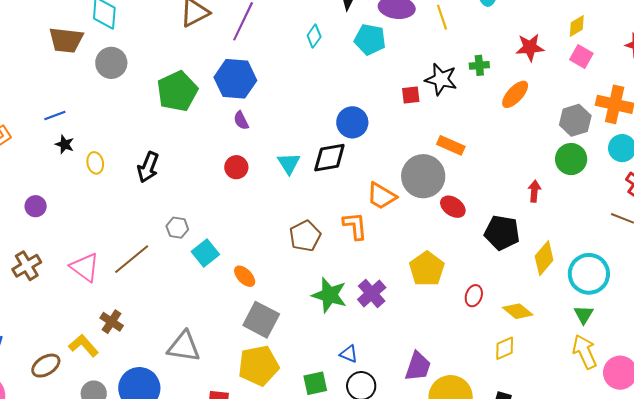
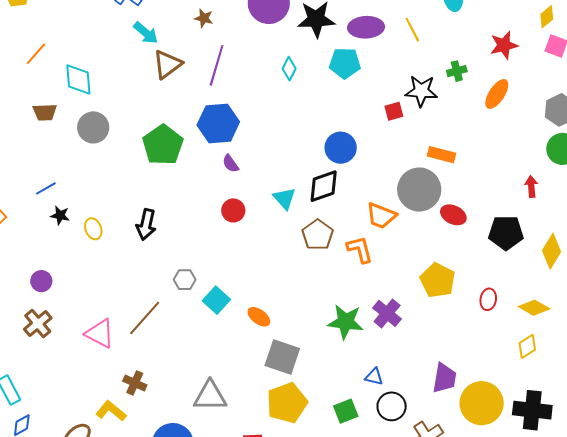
brown trapezoid: (66, 40) -> (45, 112), size x0.7
brown pentagon: (305, 236) -> (318, 235), moved
brown cross: (27, 266) -> (38, 324), moved

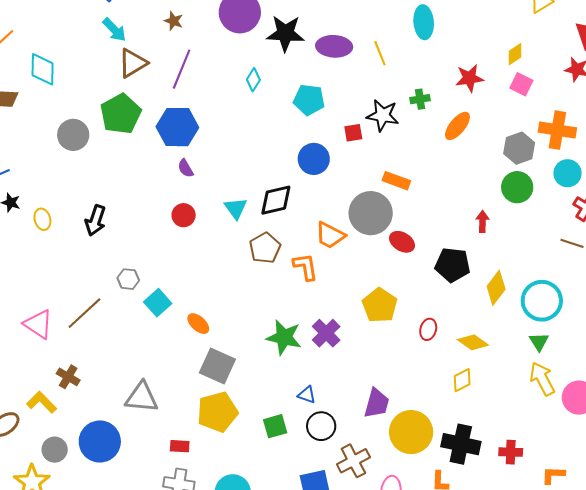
cyan pentagon: (345, 63) -> (309, 100), moved
gray circle: (93, 127) -> (73, 135), moved
green pentagon: (163, 145) -> (121, 114), moved
blue circle: (341, 148) -> (314, 159), moved

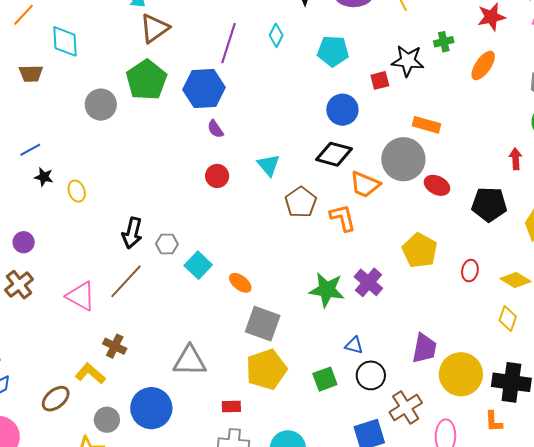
purple line: (182, 69) -> (228, 43), moved
black diamond: (276, 200) -> (334, 154), moved, turned 33
black arrow: (95, 220) -> (132, 233), moved
yellow diamond: (462, 380) -> (508, 318), turned -40

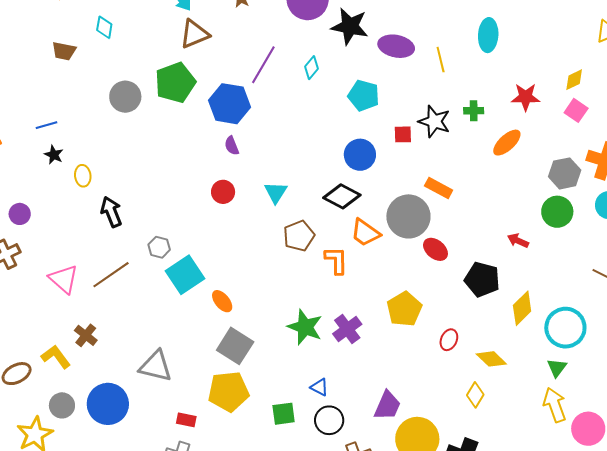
cyan diamond: (65, 41) -> (104, 27), size x0.7
red arrow: (516, 159) -> (518, 241), turned -75
black arrow: (132, 233) -> (111, 212), moved, turned 132
cyan square: (198, 265) -> (185, 275), size x1.4

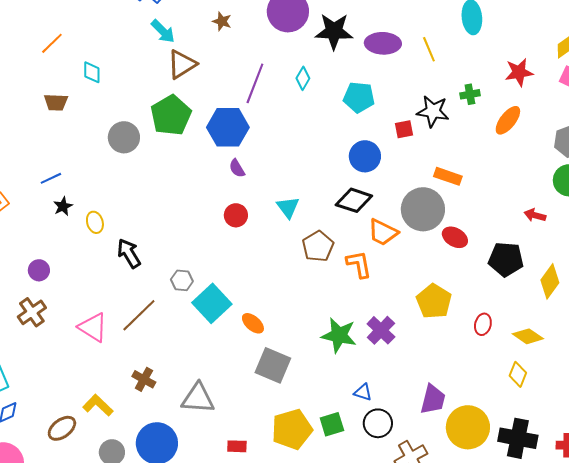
black star: (54, 155) -> (63, 206), turned 30
brown cross: (86, 335) -> (144, 379), moved
yellow pentagon: (229, 391) -> (292, 429), moved

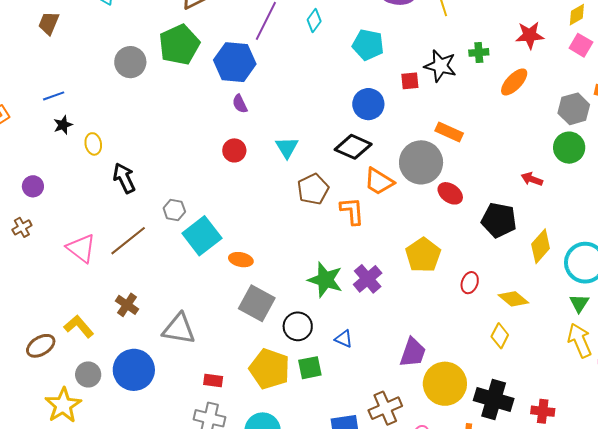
brown trapezoid: (56, 102) -> (49, 23), moved, turned 105
brown cross: (32, 312) -> (22, 227), size x0.7
orange ellipse: (253, 323) -> (241, 260), turned -35
black circle: (378, 423) -> (298, 326), moved
yellow pentagon: (292, 429) -> (270, 369), turned 30

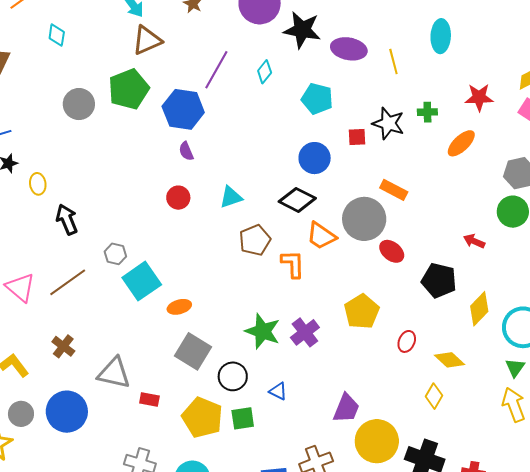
cyan triangle: (287, 147) -> (231, 197), turned 40
orange ellipse: (241, 260) -> (179, 307), turned -30
red rectangle: (213, 380) -> (149, 399), moved

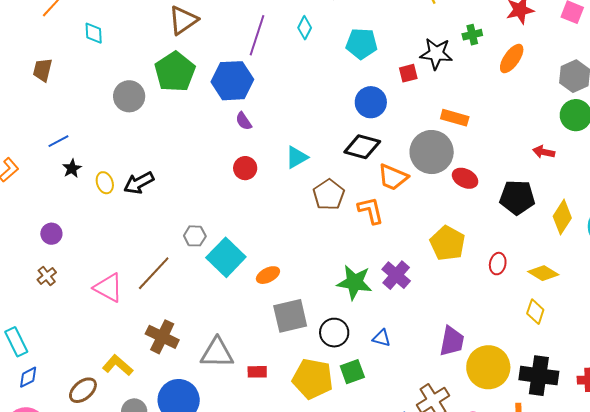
black arrow: (67, 220) -> (139, 183), moved, turned -84
brown cross: (63, 346) -> (162, 337), size x1.4
gray square: (193, 351) -> (290, 316), turned -33

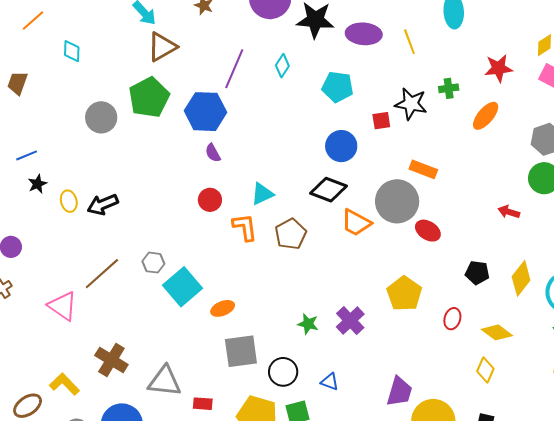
black pentagon: (517, 197) -> (477, 273), moved, size x0.7
orange L-shape: (371, 210) -> (245, 227), moved
brown line: (154, 273) -> (102, 274), moved
green star: (355, 282) -> (308, 324), size x0.6

